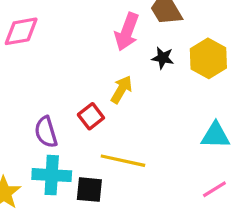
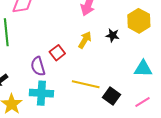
black star: (163, 58) -> (113, 35), moved
red square: (91, 116) -> (57, 53), moved
black square: (89, 190) -> (111, 96), moved, turned 30

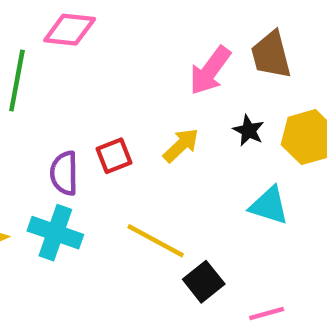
black star: (113, 35) -> (249, 130), moved
cyan triangle: (143, 69) -> (269, 206), moved

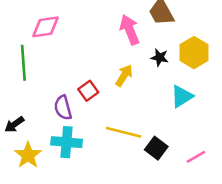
pink arrow: (210, 71) -> (130, 30), turned 136
cyan triangle: (269, 206) -> (182, 96), turned -35

